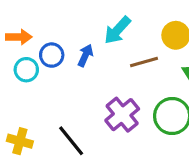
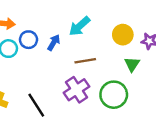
brown line: (144, 62) -> (85, 61), moved

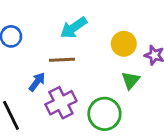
blue arrow: (54, 43) -> (37, 82), moved
brown line: (85, 61) -> (62, 60), moved

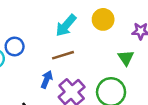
yellow circle: (124, 44) -> (103, 19), moved

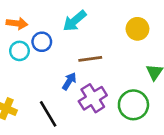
cyan arrow: (66, 25) -> (75, 21), moved

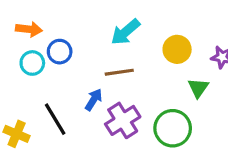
cyan arrow: (75, 21) -> (125, 32), moved
yellow circle: (137, 29) -> (177, 49), moved
black line: (48, 114) -> (55, 119), moved

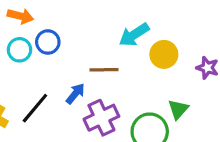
cyan arrow: (125, 32) -> (134, 35), moved
green triangle: (198, 88) -> (178, 109), moved
black line: (55, 119) -> (35, 108), turned 64

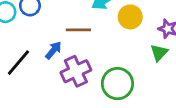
green triangle: (178, 109) -> (159, 53), moved

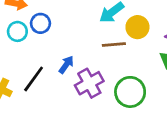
brown line: (78, 30) -> (114, 45), moved

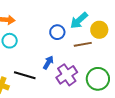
blue circle: (40, 23) -> (57, 32), moved
black line: (34, 79) -> (25, 75), turned 75

